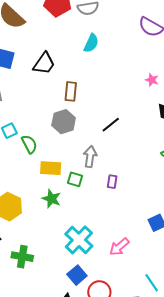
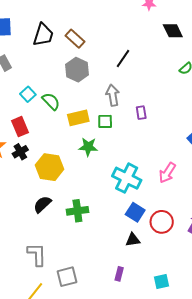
black trapezoid: (44, 64) -> (43, 35), moved
brown rectangle: (71, 91) -> (75, 39), turned -36

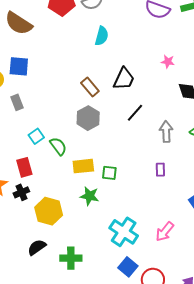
black trapezoid: (43, 35) -> (124, 79), moved
gray arrow: (113, 95) -> (166, 132), moved
purple rectangle: (141, 113) -> (160, 170), moved

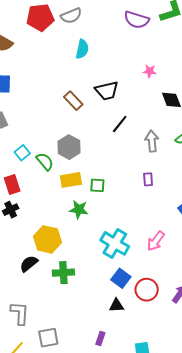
black trapezoid: (124, 79) -> (107, 91), turned 55
gray hexagon: (88, 118) -> (69, 147), moved
yellow hexagon: (49, 211) -> (47, 239), moved

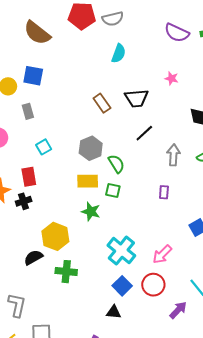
pink star: (150, 71) -> (171, 78), moved
green semicircle: (45, 161) -> (116, 164), moved
red circle: (147, 290) -> (153, 285), moved

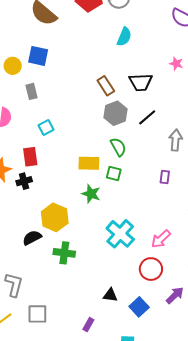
gray hexagon: (91, 148) -> (115, 113), moved
blue square: (122, 286) -> (139, 307), moved

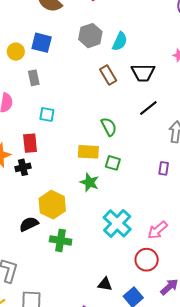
cyan semicircle: (124, 37) -> (120, 41), moved
gray hexagon: (115, 113) -> (90, 36), moved
cyan square: (46, 128) -> (47, 115), turned 35
green semicircle: (118, 147) -> (109, 127), moved

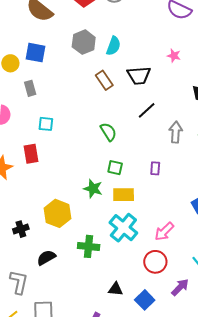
yellow rectangle: (88, 152) -> (124, 195), moved
black cross: (23, 167) -> (21, 229), moved
purple rectangle: (164, 168) -> (155, 168), moved
black semicircle: (29, 224) -> (46, 258), moved
green cross: (61, 240) -> (89, 246), moved

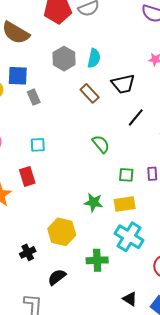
gray rectangle: (30, 88) -> (34, 97), moved
green square: (115, 168) -> (126, 175), moved
black triangle: (116, 289) -> (130, 299), turned 35

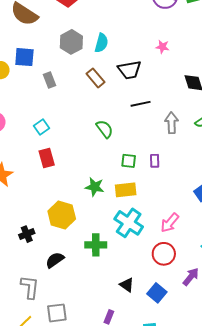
gray rectangle: (34, 97) -> (49, 80), moved
black line: (136, 117) -> (141, 104), turned 36
cyan square: (38, 145) -> (42, 127), turned -35
red rectangle: (27, 176) -> (47, 158), moved

